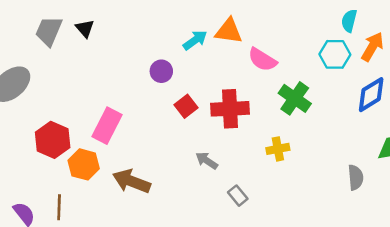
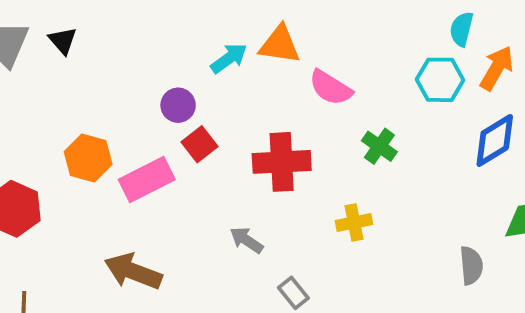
green cross: (295, 98) -> (379, 146), size x0.7
red square: (186, 106) -> (200, 144), moved
pink rectangle: (107, 126) -> (147, 180), moved, turned 36
orange hexagon: (84, 164) -> (88, 158), moved

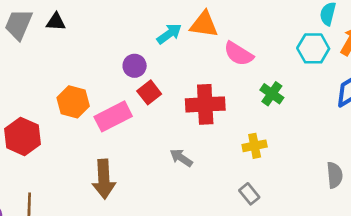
black triangle: (63, 41) -> (56, 22), turned -45
brown arrow: (133, 271) -> (104, 179), turned -114
gray rectangle: (293, 293) -> (249, 194), moved

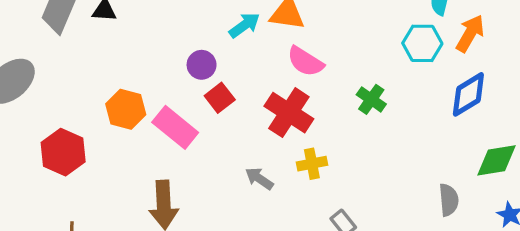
pink semicircle: (239, 54) -> (305, 62), moved
red cross: (205, 104) -> (289, 113), turned 36
pink rectangle: (113, 116) -> (175, 127), turned 66
yellow cross: (255, 146) -> (312, 164), moved

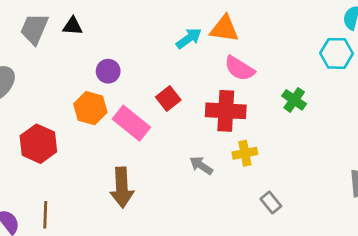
purple circle: (202, 65) -> (108, 71), moved
red cross: (289, 113) -> (226, 111), turned -30

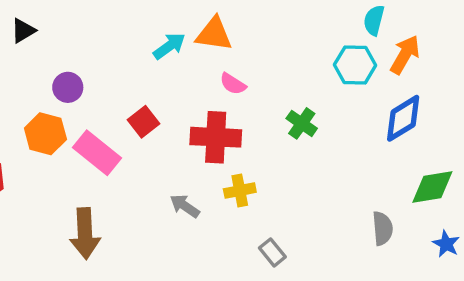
black triangle: (73, 26) -> (23, 31), turned -35
pink semicircle: (239, 68) -> (233, 84), size x0.7

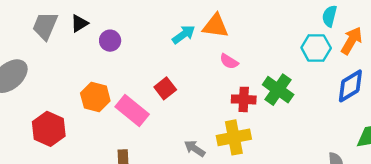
purple circle: (68, 87) -> (110, 41), moved
green cross: (302, 123) -> (278, 90), size x1.4
red cross: (216, 137) -> (244, 99), moved, size x0.7
yellow cross: (240, 191) -> (234, 137), size x1.5

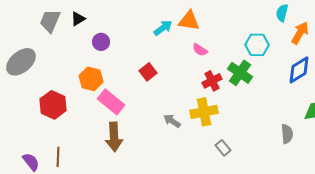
purple circle: (110, 41) -> (101, 42), moved
cyan hexagon: (316, 48) -> (257, 45), moved
red cross: (244, 99) -> (212, 81), turned -30
pink rectangle: (132, 110) -> (111, 102), moved

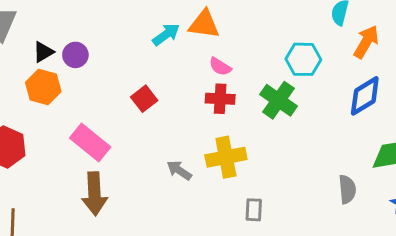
black triangle: (78, 19) -> (43, 52), moved
orange hexagon: (91, 79) -> (43, 87), moved
red cross: (212, 81) -> (220, 99), moved, turned 30
gray rectangle: (223, 148) -> (254, 210), turned 42

